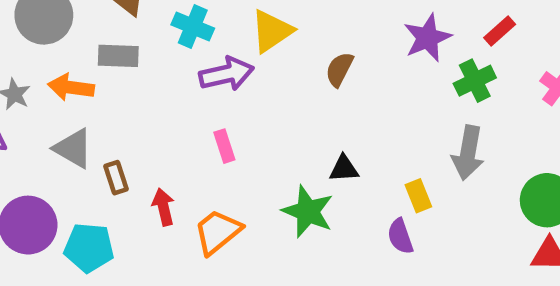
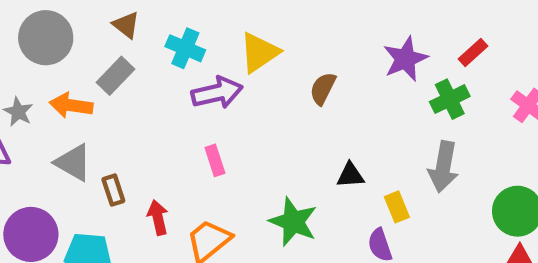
gray rectangle: (118, 56) -> (116, 76), turned -48
black triangle: (344, 169) -> (350, 175), moved

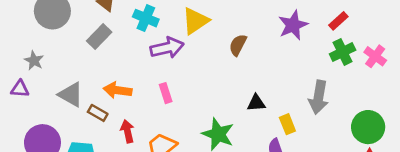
green cross: (450, 99) -> (343, 52), moved
orange arrow: (71, 105) -> (118, 90), moved
brown rectangle: (113, 190) -> (98, 113), turned -42

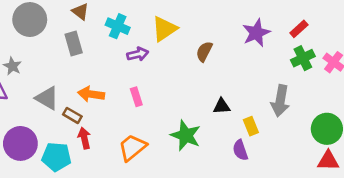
gray rectangle: (99, 36) -> (74, 44), turned -60
purple arrow: (167, 48) -> (138, 54), size x0.7
red arrow: (127, 131) -> (84, 138), moved

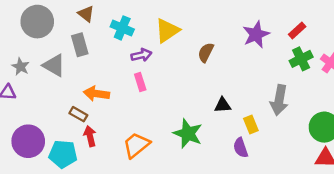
pink rectangle: (136, 97) -> (140, 82), moved
gray triangle: (47, 98) -> (54, 65), moved

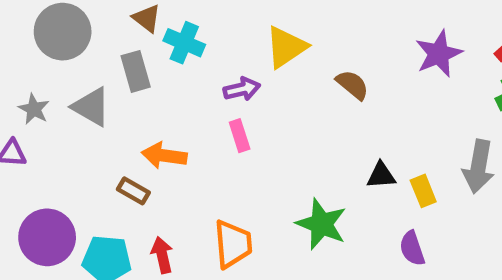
cyan cross: (122, 28) -> (184, 43), moved
brown semicircle: (206, 52) -> (352, 85), turned 102
yellow rectangle: (251, 125) -> (423, 191), moved
red arrow: (90, 136) -> (162, 255), moved
orange trapezoid: (136, 145) -> (233, 244), turned 124

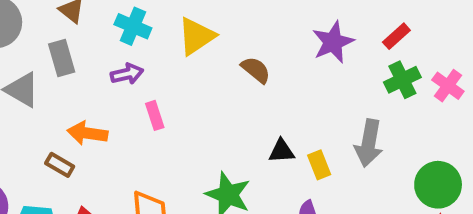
cyan cross: (184, 43) -> (133, 26), moved
purple arrow: (242, 89) -> (127, 74), moved

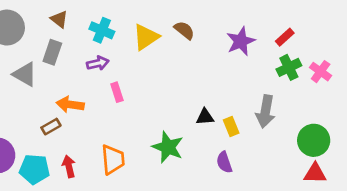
gray rectangle: (62, 58) -> (52, 52), turned 35
brown semicircle: (256, 70) -> (184, 30), moved
brown rectangle: (60, 165) -> (51, 127), turned -60

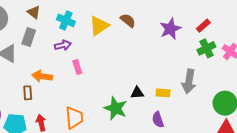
black triangle: (205, 117) -> (137, 93), moved
brown rectangle: (51, 127) -> (28, 93), turned -64
yellow rectangle: (231, 127) -> (163, 93), turned -64

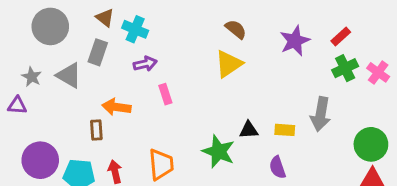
cyan cross: (66, 20) -> (135, 29), moved
yellow triangle: (99, 26) -> (229, 64), moved

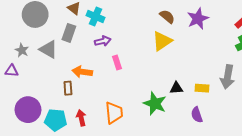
purple star: (295, 41) -> (198, 19), moved

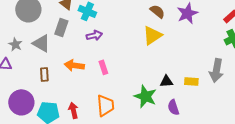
pink rectangle: (117, 63) -> (103, 67), moved
brown rectangle: (68, 88) -> (44, 74), moved
purple semicircle: (197, 115) -> (173, 107), moved

